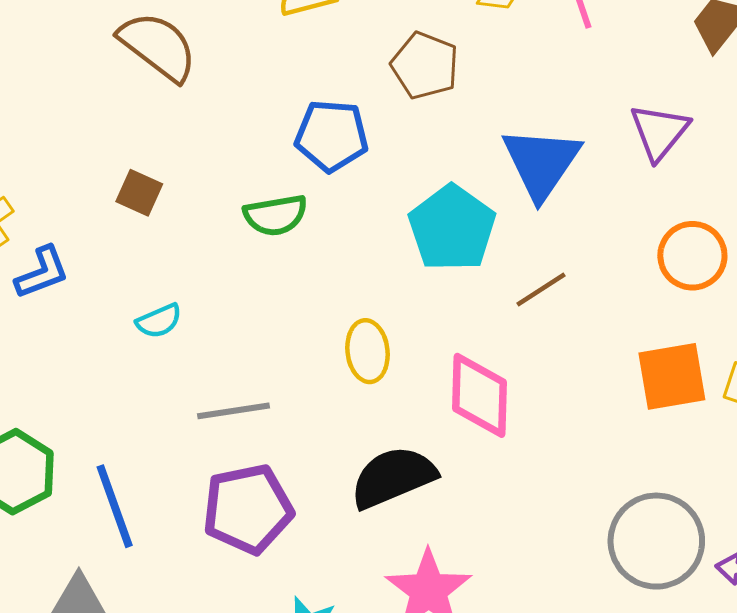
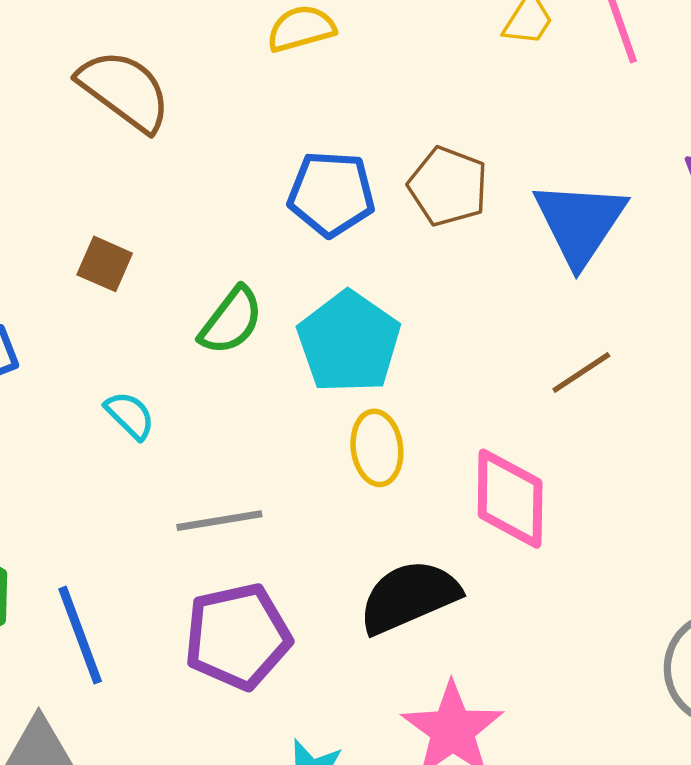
brown pentagon: (425, 66) -> (448, 186), moved
green semicircle: (275, 215) -> (231, 321), moved, turned -42
cyan pentagon: (452, 228) -> (349, 342), moved
cyan semicircle: (159, 321) -> (130, 415), turned -111

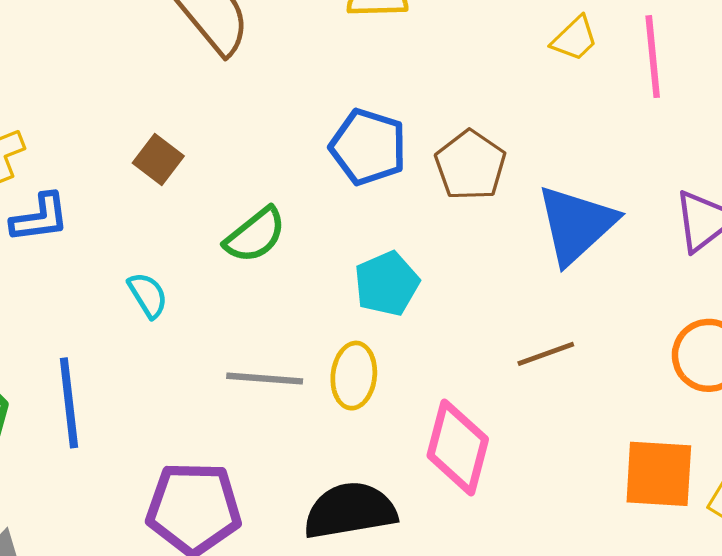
cyan pentagon: (349, 342) -> (387, 284), moved, size x0.7
gray line: (219, 521) -> (265, 379), moved
blue line: (80, 635) -> (69, 403), moved

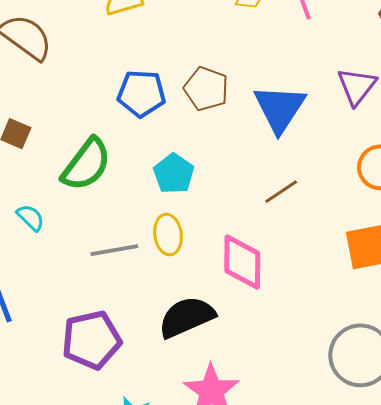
green semicircle: (255, 235) -> (86, 165), size x1.4

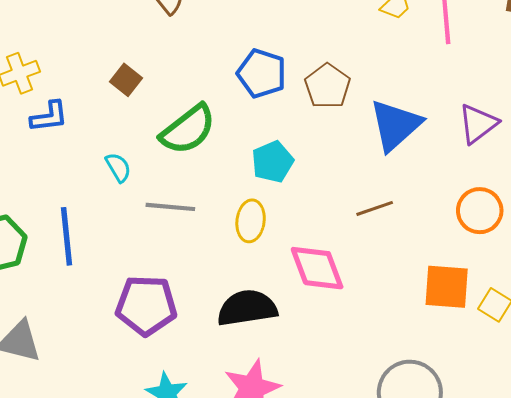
gray line: (114, 250) -> (170, 207), moved
pink diamond: (242, 262) -> (317, 268), turned -36

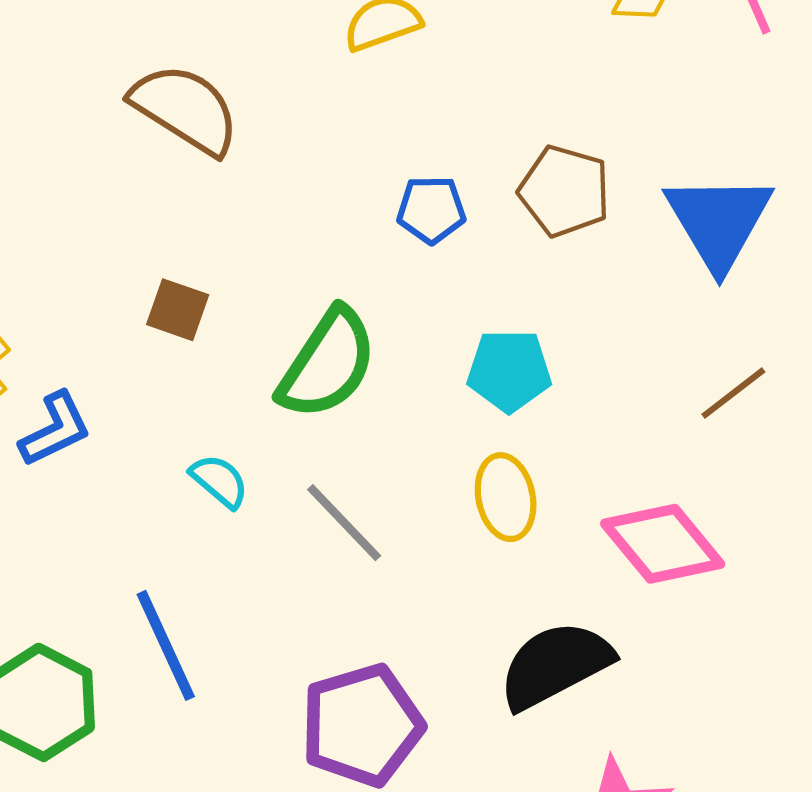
blue pentagon: (262, 73) -> (431, 210), size x0.7
cyan pentagon: (273, 162) -> (509, 371), turned -30
gray line: (170, 207) -> (344, 523), turned 60

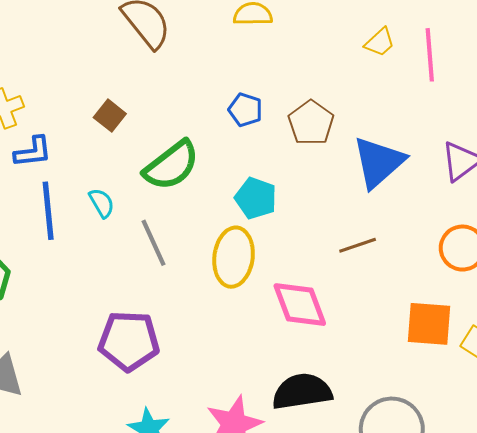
yellow ellipse: (506, 497) -> (234, 257), size x1.4
blue line: (166, 645) -> (48, 211), moved
black semicircle: (555, 665) -> (302, 392), moved

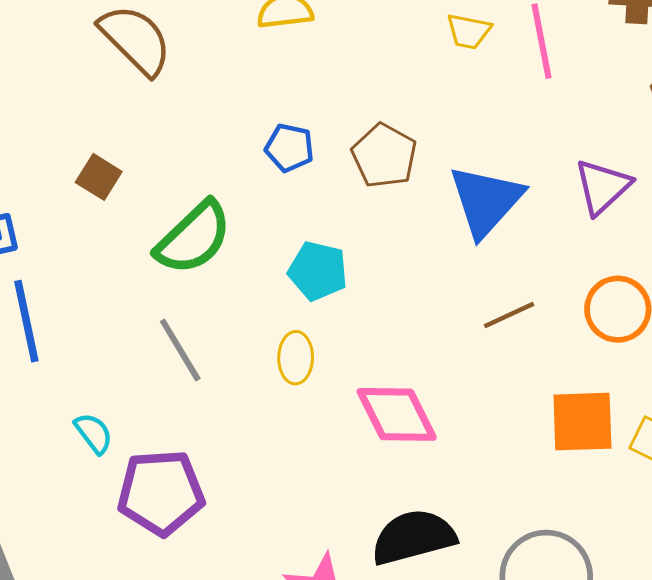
yellow trapezoid: (380, 42) -> (469, 31), turned 60
cyan semicircle: (102, 203) -> (94, 433), moved
brown line: (358, 245) -> (509, 315), moved
yellow ellipse: (234, 257) -> (296, 358), size x0.6

